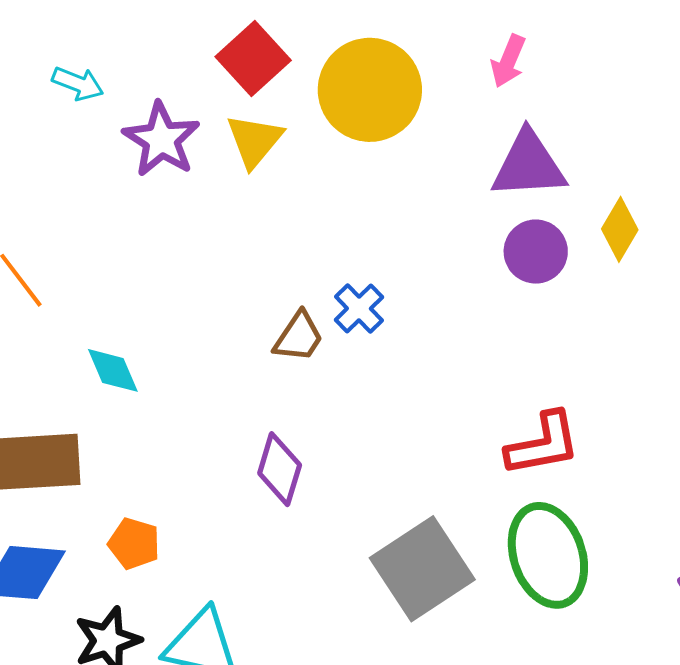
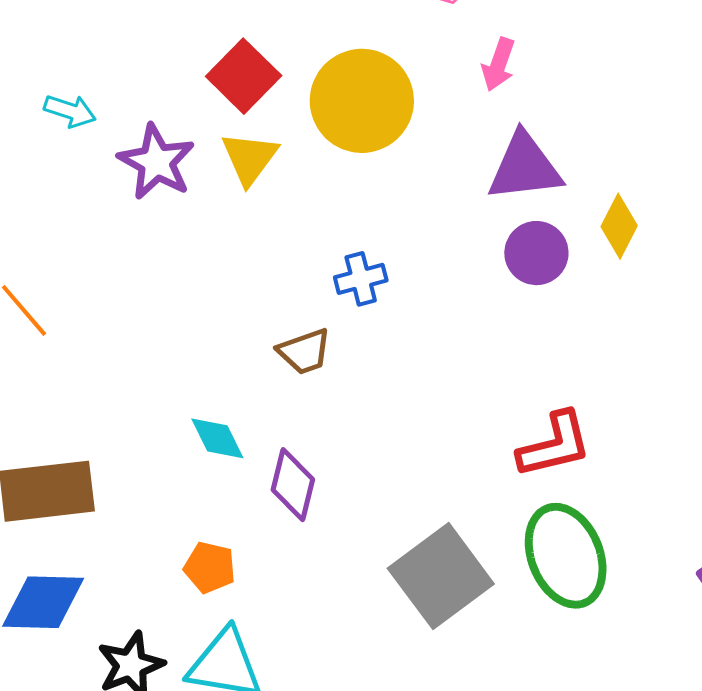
blue cross: (359, 309) -> (361, 279), moved, turned 33
brown trapezoid: (299, 337) -> (304, 351), turned 40
cyan diamond: (113, 370) -> (217, 438), moved
orange pentagon: (134, 544) -> (210, 567), moved

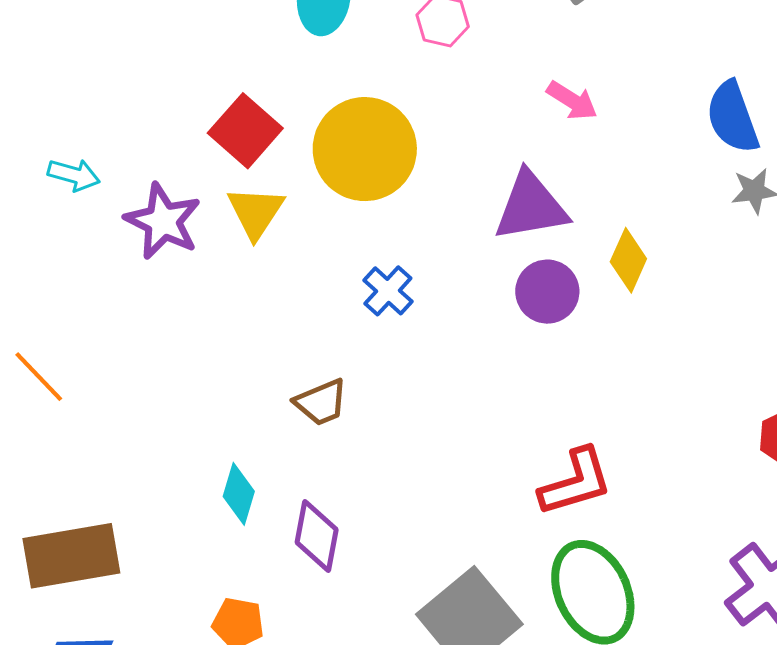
pink arrow: (498, 64) -> (572, 101), moved, turned -74
blue cross: (361, 279) -> (388, 291), moved, turned -30
cyan diamond: (217, 438) -> (239, 494), turned 46

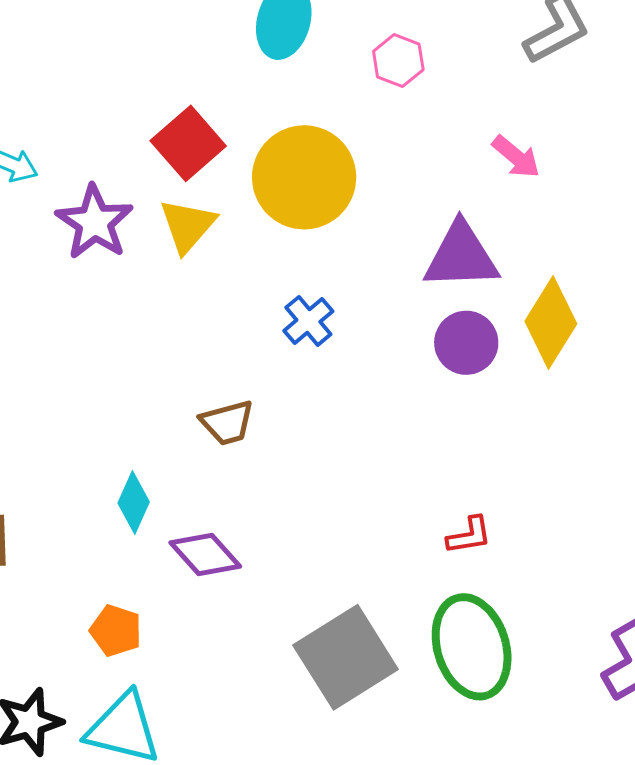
yellow diamond: (628, 260) -> (551, 322), size x1.4
red L-shape: (576, 482) -> (469, 535), size x0.6
purple diamond: (317, 536) -> (205, 554), turned -60

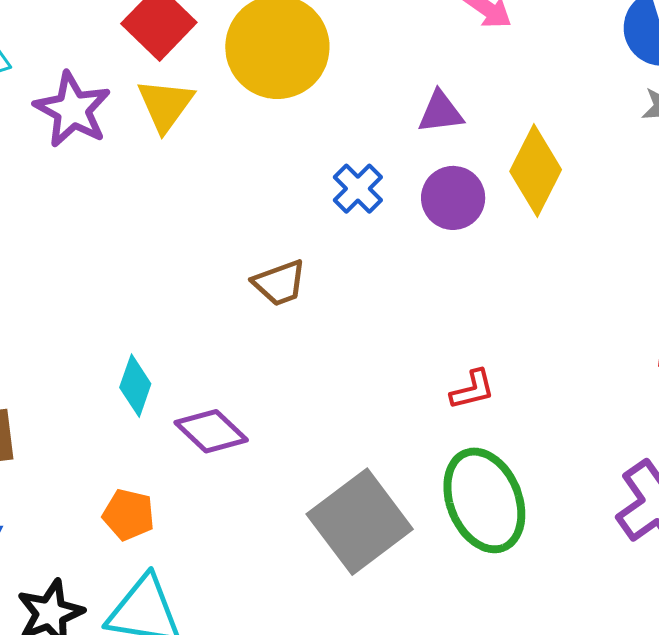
purple triangle: (461, 256) -> (441, 112), size x0.6
blue cross: (308, 321) -> (358, 189), moved
brown trapezoid: (227, 423) -> (280, 283), moved

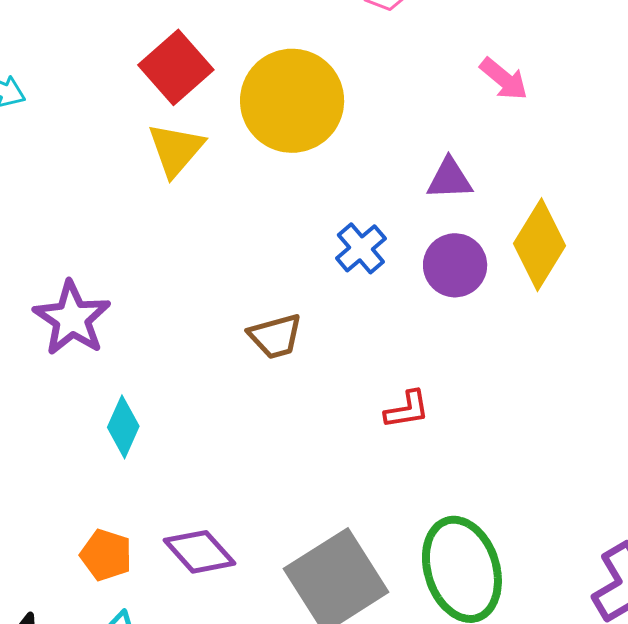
purple star: (72, 110) -> (72, 318), moved
red L-shape: (472, 390) -> (407, 410), moved
purple diamond: (211, 431) -> (200, 552), moved

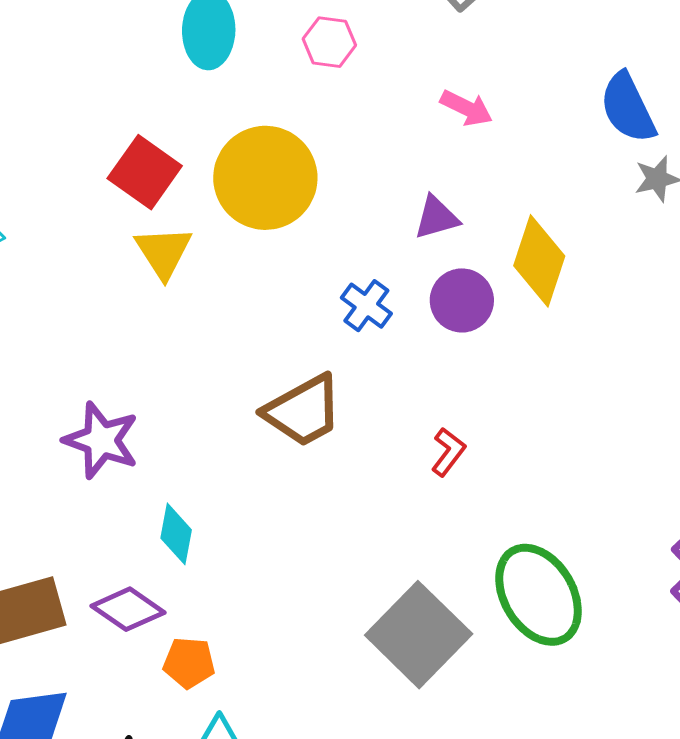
brown trapezoid: (275, 336) -> (303, 411), size x1.5
red L-shape: (407, 410) -> (448, 452), turned -30
purple diamond: (200, 552) -> (128, 609), moved

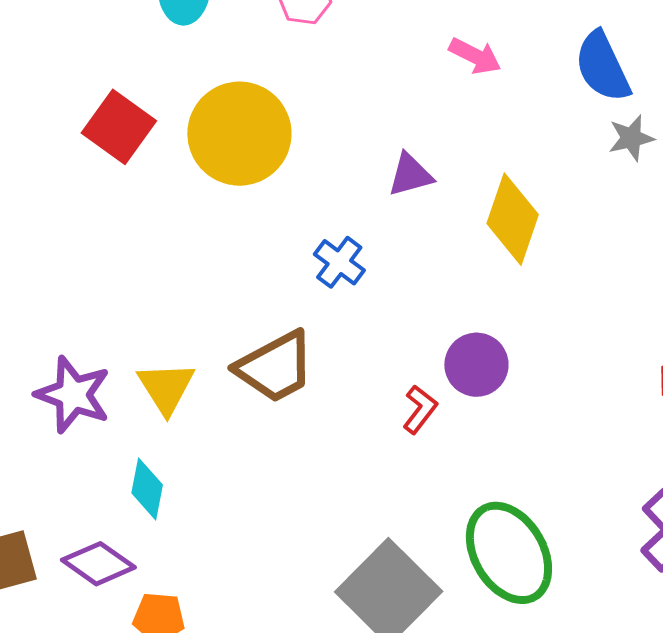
pink arrow: (466, 108) -> (475, 56), moved
yellow triangle: (163, 252) -> (166, 388), moved
purple circle: (462, 300) -> (476, 365), moved

